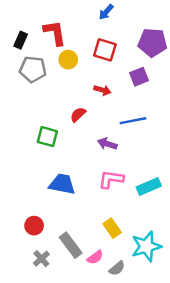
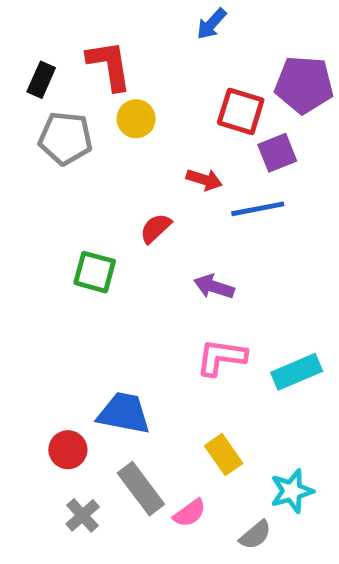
red square: (105, 50) -> (241, 111), moved
blue line: (133, 121) -> (258, 209), moved
blue trapezoid: (62, 184) -> (124, 413), moved
cyan star: (146, 246) -> (292, 491), size x0.7
gray semicircle: (117, 268) -> (255, 535), moved

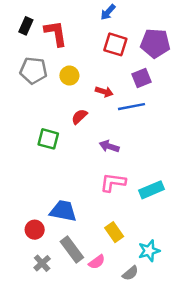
black rectangle: (41, 80) -> (26, 26), moved
red square: (241, 111) -> (115, 44), moved
yellow circle: (136, 119) -> (69, 76), moved

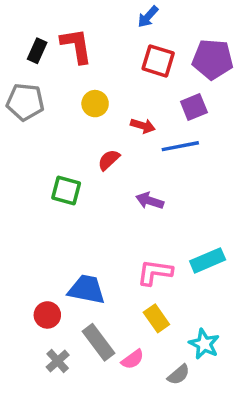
black rectangle: (26, 26) -> (37, 51), moved
gray pentagon: (33, 71) -> (25, 102), moved
pink L-shape: (113, 182) -> (155, 272), moved
cyan star: (149, 251) -> (204, 344), turned -30

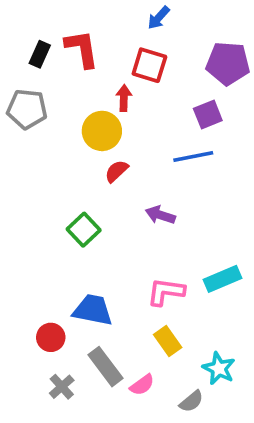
red square: (158, 61) -> (149, 65), moved
yellow circle: (95, 104) -> (102, 131), moved, size x1.4
red arrow: (143, 126) -> (124, 98), moved, turned -105
green square: (66, 191) -> (84, 230), moved, turned 32

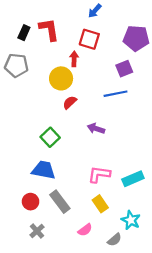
cyan rectangle: (222, 279) -> (133, 179), moved
blue trapezoid: (93, 310) -> (44, 170), moved
gray rectangle: (106, 367) -> (60, 202), moved

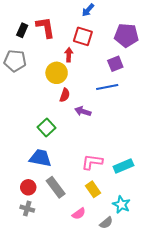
red semicircle: (70, 102) -> (65, 95), turned 152
purple arrow: (96, 129) -> (83, 111), moved
gray cross: (37, 231) -> (27, 209), moved, turned -32

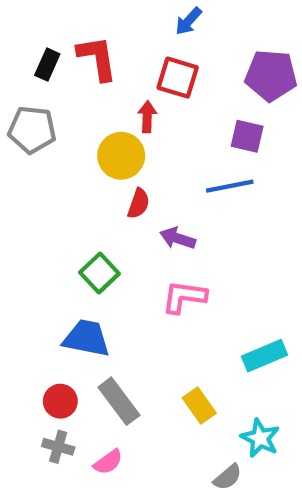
purple square: (115, 64) -> (247, 136), turned 35
pink L-shape: (92, 162) -> (184, 297), moved
pink semicircle: (79, 214) -> (108, 462), moved

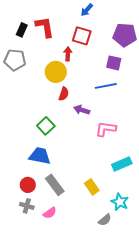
pink L-shape: (184, 297) -> (106, 129), moved

